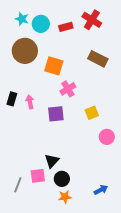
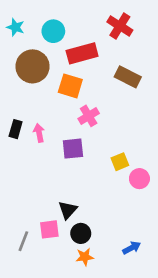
cyan star: (22, 19) -> (16, 27), moved
red rectangle: (66, 27) -> (82, 53), moved, size x1.6
yellow square: (92, 113) -> (120, 162), moved

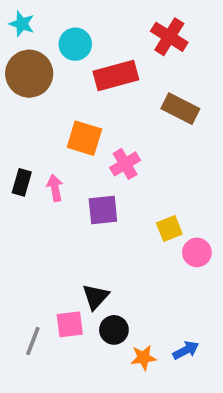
cyan star: (16, 27) -> (22, 24), moved
brown circle: (32, 66) -> (29, 74), moved
orange square: (70, 86) -> (84, 138), moved
orange star: (85, 257) -> (143, 358), moved

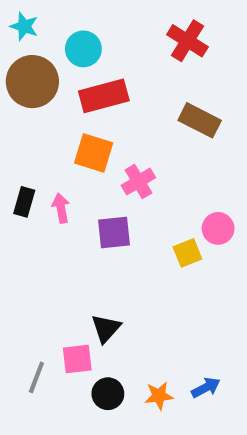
red rectangle: (116, 75) -> (104, 96), moved
pink circle: (197, 252) -> (218, 228), moved
black circle: (114, 330) -> (108, 394), moved

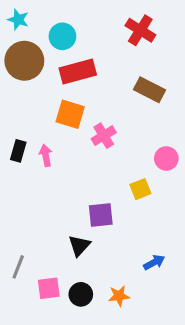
pink circle: (218, 228) -> (166, 158), moved
purple square: (114, 233) -> (101, 215), moved
pink square: (77, 359) -> (49, 288), moved
gray line: (36, 377) -> (18, 267), moved
blue arrow: (206, 388) -> (154, 262), moved

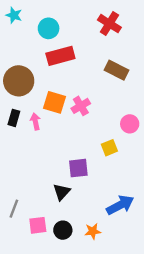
brown circle: (24, 61) -> (19, 81), moved
orange square: (70, 114) -> (54, 102), moved
blue arrow: (154, 262) -> (120, 205), size x1.6

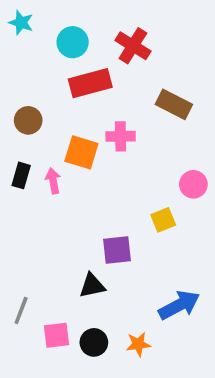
red cross: (109, 24) -> (133, 46), moved
brown circle: (19, 81) -> (28, 120), size x0.6
pink cross: (81, 106) -> (121, 136), moved, turned 30
black triangle: (62, 192) -> (92, 286), turned 36

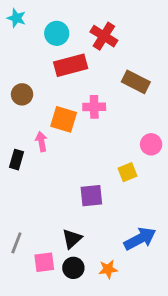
black rectangle: (21, 175) -> (16, 160), moved
black triangle: (92, 286) -> (72, 239), moved, turned -30

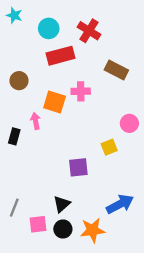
orange star: (108, 269) -> (93, 230), size x1.5

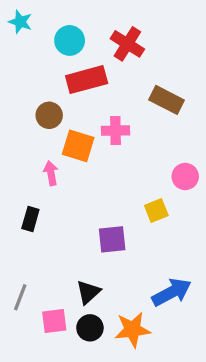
brown circle: (19, 81) -> (49, 115), moved
black rectangle: (14, 136) -> (30, 219), moved

